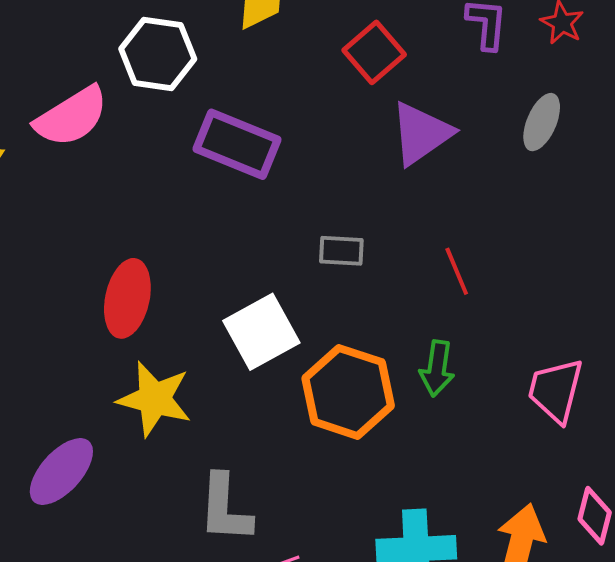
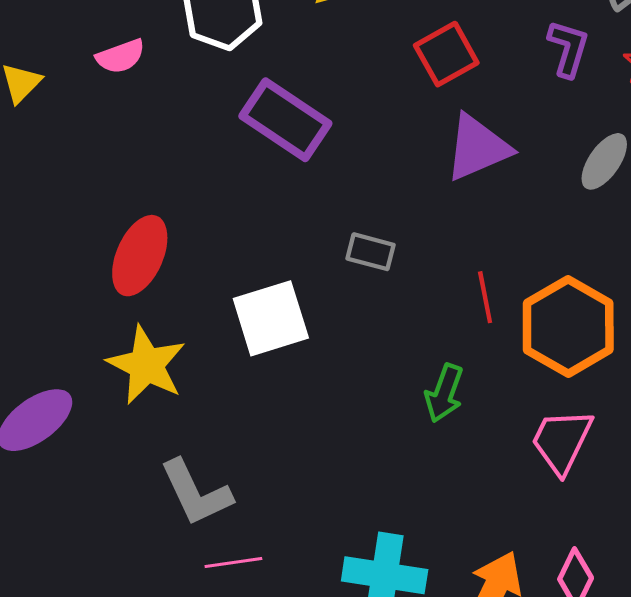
pink semicircle: (71, 117) -> (121, 56), size x0.6
orange hexagon: (348, 392) -> (568, 326), moved
gray L-shape: (225, 508) -> (196, 493), turned -40

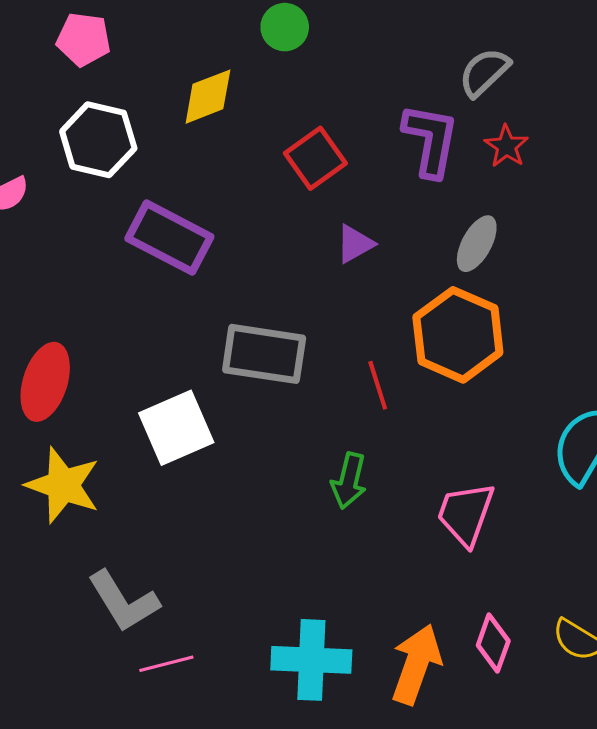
purple L-shape: (568, 48) -> (431, 140), size x1.4
purple triangle: (478, 148) -> (355, 244), size x0.6
gray rectangle: (371, 252) -> (264, 354), size x1.8
orange hexagon: (568, 326) -> (458, 335), moved

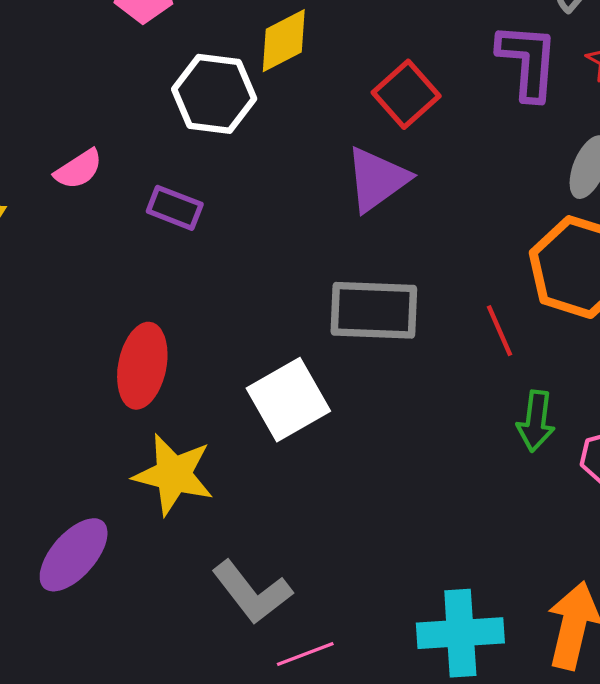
white hexagon: (98, 140) -> (214, 94), moved
purple rectangle: (169, 238) -> (175, 208), moved, size x0.6
purple triangle: (355, 244) -> (377, 179), moved, size x1.6
green arrow: (349, 481) -> (536, 421), moved

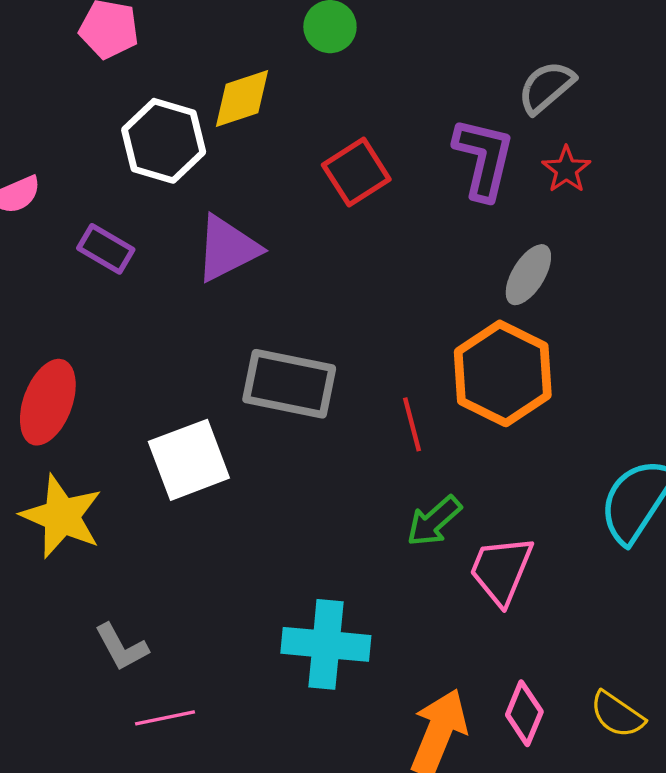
purple triangle: (377, 179) -> (227, 249), moved
green arrow: (536, 421) -> (434, 521), turned 32
gray L-shape: (252, 592) -> (121, 647), size x0.7
cyan cross: (460, 633) -> (326, 644), moved

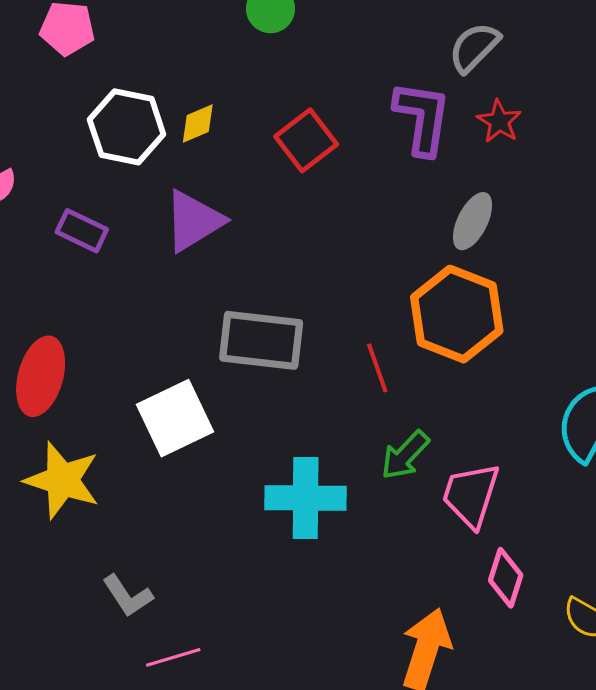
yellow diamond: (242, 99) -> (198, 123), moved, size x0.7
cyan cross: (326, 644) -> (306, 498), moved
pink diamond: (524, 713) -> (506, 578), moved

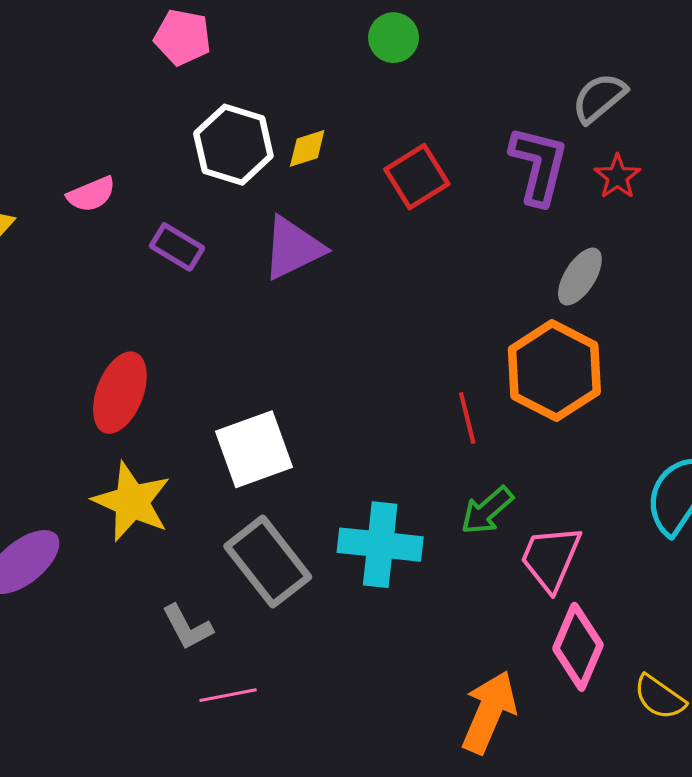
gray rectangle: (261, 340) -> (268, 562), moved, turned 40
pink diamond: (506, 578) -> (578, 647), size x1.4

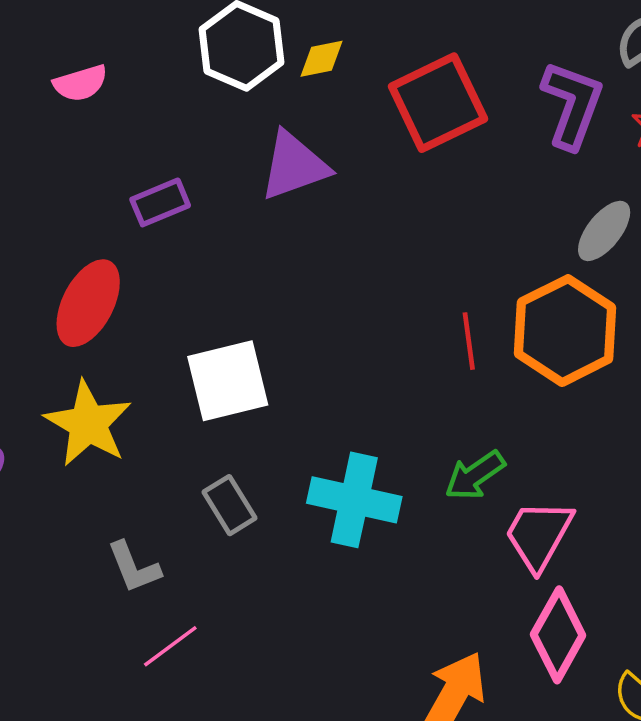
red square: (417, 177) -> (438, 103), size x1.4
purple rectangle: (177, 247) -> (160, 202), moved, turned -60
red line: (467, 418) -> (469, 341), moved
gray rectangle: (268, 562) -> (230, 505), size x0.6
pink line: (228, 695) -> (170, 646), turned -32

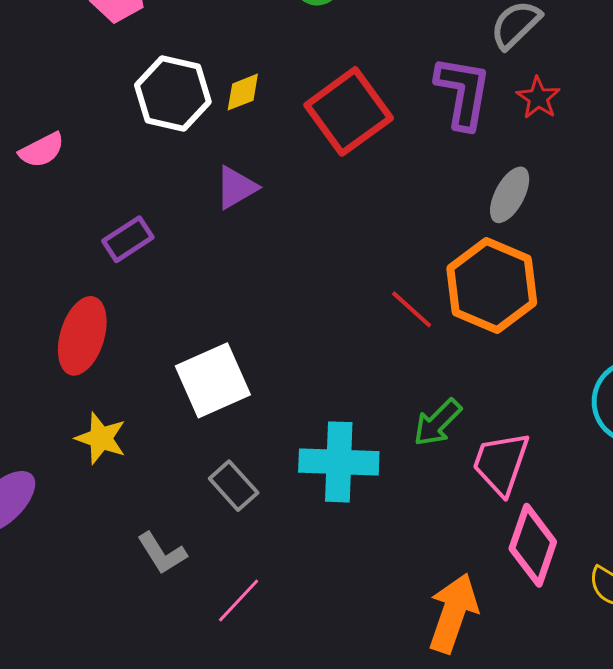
purple triangle: (294, 166) -> (236, 187), size x0.7
red line: (469, 341) -> (412, 309), turned -30
yellow star: (88, 424) -> (101, 438), size x0.7
pink line: (170, 646) -> (239, 601), moved

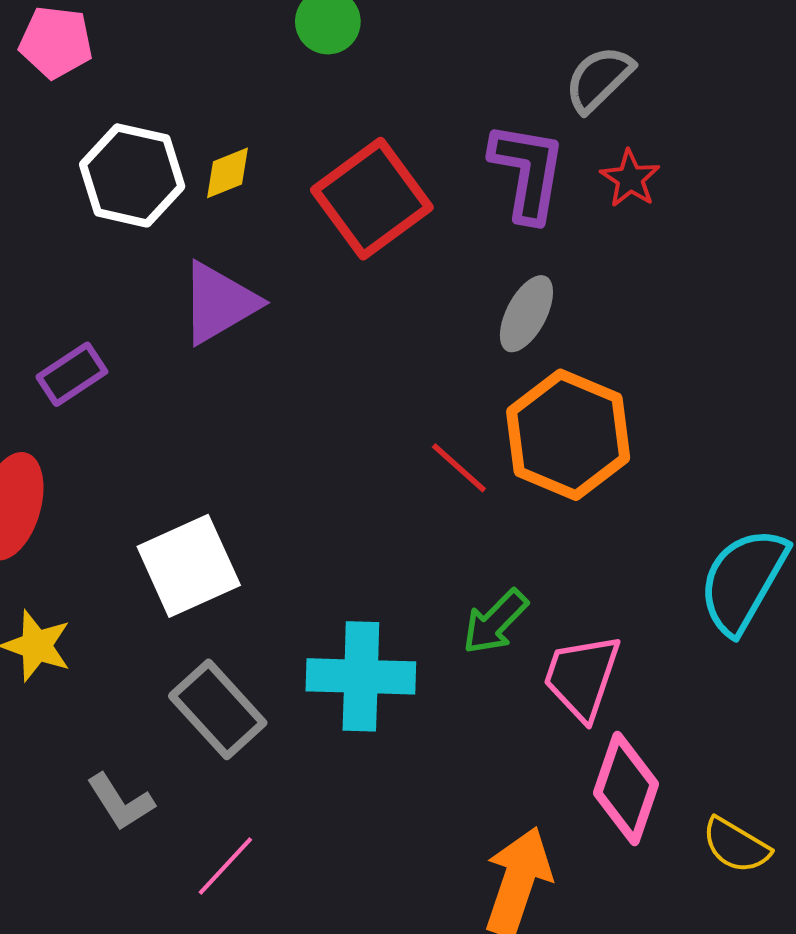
purple triangle: (236, 187) -> (219, 303), size x1.4
gray ellipse: (510, 195) -> (526, 314), moved
gray rectangle: (234, 486) -> (218, 709), size x1.4

